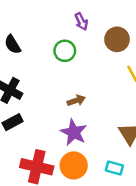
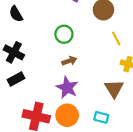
green circle: (65, 51) -> (64, 34), moved

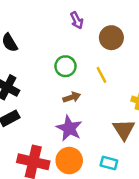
yellow line: (116, 38) -> (101, 75), moved

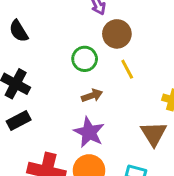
brown circle: (111, 38) -> (117, 34), moved

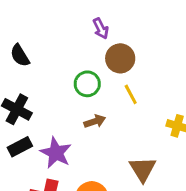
purple star: (89, 132) -> (56, 153), moved
brown triangle: (154, 134) -> (143, 169), moved

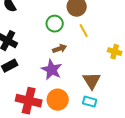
purple star: (56, 153) -> (52, 70), moved

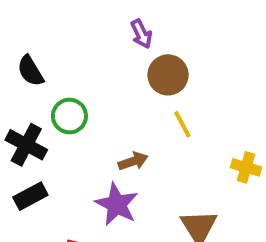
green circle: (55, 24) -> (69, 116), moved

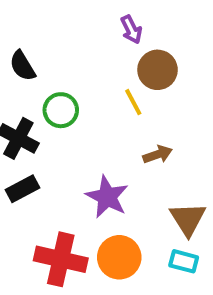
yellow line: (182, 124) -> (133, 102), moved
brown arrow: (133, 161) -> (158, 154), moved

